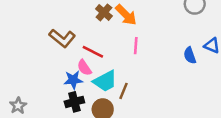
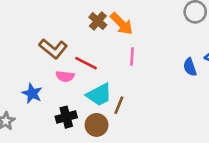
pink semicircle: (84, 68) -> (65, 76), moved, turned -49
blue star: (73, 80) -> (32, 93), moved, turned 30

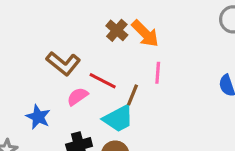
pink semicircle: (65, 76) -> (77, 96), turned 138
brown line: (119, 105) -> (133, 95), moved

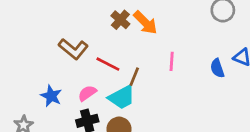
pink line: (158, 73) -> (172, 61), moved
pink semicircle: (77, 96) -> (87, 93), moved

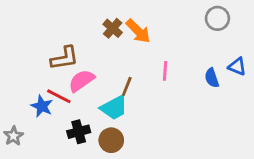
brown L-shape: (73, 49) -> (64, 58), turned -48
red line: (108, 64) -> (59, 96), moved
pink semicircle: (87, 93) -> (81, 81), moved, size x1.4

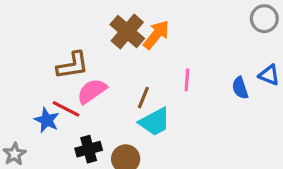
gray circle: (217, 18) -> (264, 19), moved
brown cross: (113, 28) -> (127, 32), size x1.5
orange arrow: (138, 31) -> (156, 35), turned -96
cyan trapezoid: (114, 108) -> (155, 122), moved

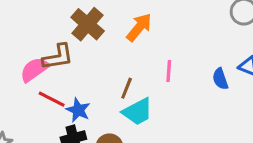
brown cross: (127, 32) -> (88, 24), moved
pink semicircle: (92, 91) -> (34, 69), moved
blue star: (47, 120) -> (78, 110), moved

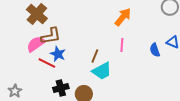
brown cross: (88, 24) -> (37, 14), moved
orange arrow: (139, 27) -> (123, 17), moved
blue star: (78, 110) -> (58, 54), moved

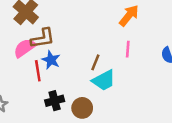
red line: (47, 63) -> (38, 71), turned 54

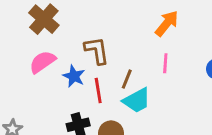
brown L-shape: (43, 38) -> (97, 50), moved, turned -90
red line: (38, 71) -> (98, 90), moved

